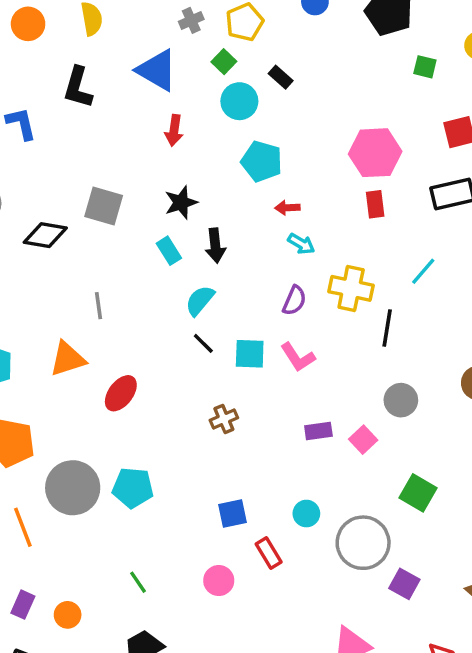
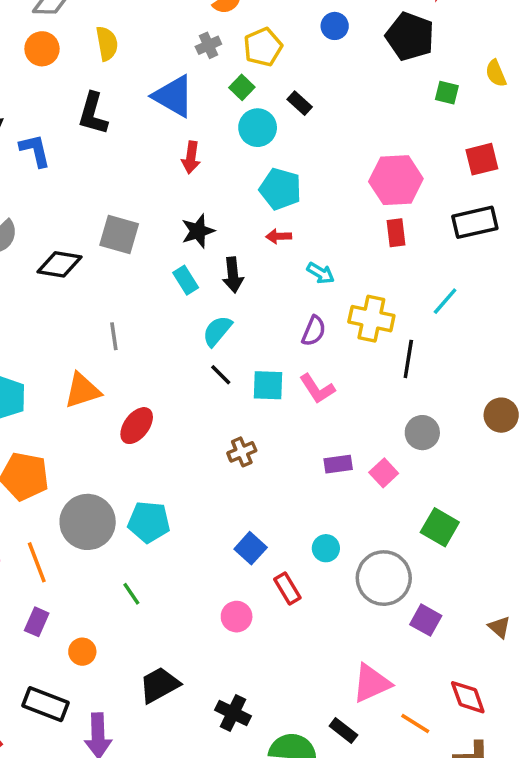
red arrow: (287, 208) -> (279, 236), moved
blue square: (232, 514) -> (251, 548), turned -36
green line: (138, 582) -> (131, 594), moved
purple rectangle: (23, 605) -> (37, 622), moved

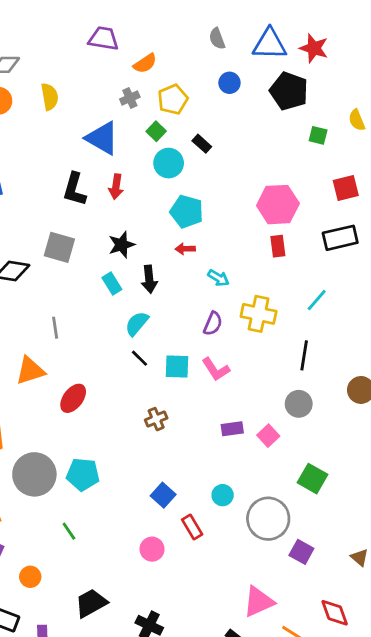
black L-shape: (93, 114) -> (75, 189), moved
black line: (408, 359) -> (304, 355), moved

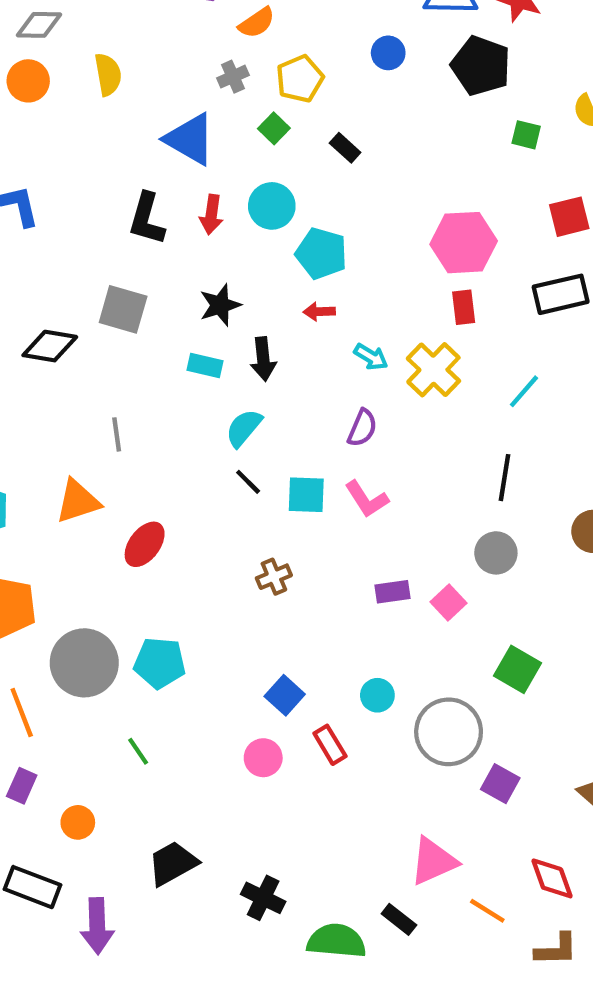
cyan circle: (169, 163) -> (272, 206), moved
cyan rectangle: (112, 283) -> (205, 365), turned -45
yellow cross: (259, 314) -> (433, 370), moved, turned 32
pink circle: (152, 549) -> (263, 758), moved

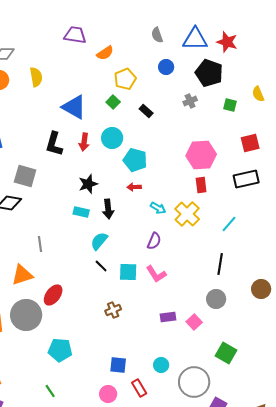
gray cross: (233, 77) -> (190, 101), moved
gray square: (123, 309) -> (25, 176), moved
gray circle: (84, 663) -> (26, 315), moved
blue square: (285, 695) -> (118, 365), turned -36

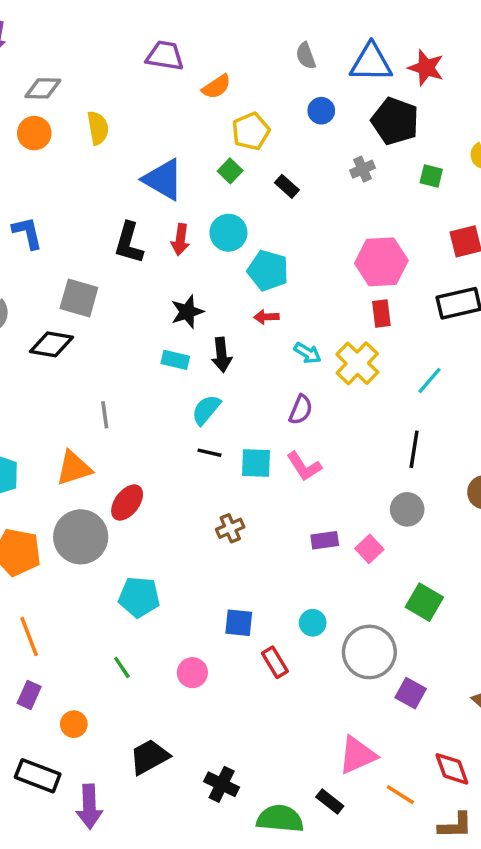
black line: (101, 266) -> (210, 453), turned -32
pink circle: (108, 394) -> (192, 673), moved

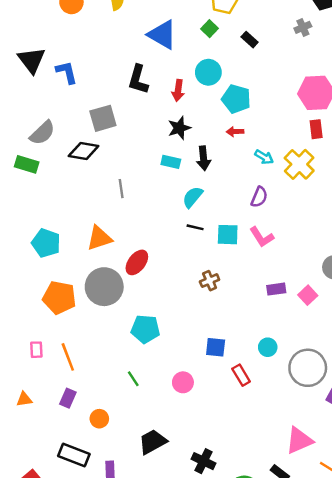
red arrow: (180, 240) -> (178, 90), moved
gray square: (79, 298) -> (103, 118), turned -32
gray line: (105, 415) -> (121, 189), moved

